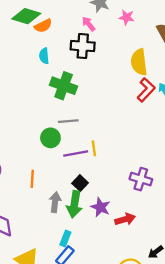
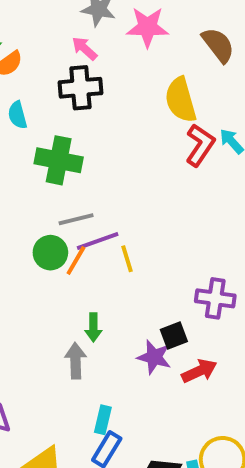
pink star: (127, 17) -> (147, 27), size x1.5
purple line: (76, 154) -> (98, 241), moved
orange line: (32, 179) -> (76, 261), moved, turned 36
black square: (80, 183) -> (174, 336), moved, turned 35
green arrow: (74, 204) -> (93, 327), moved, size x0.6

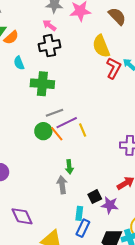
orange line: (76, 261) -> (57, 134), turned -63
black square: (174, 336) -> (95, 197), moved
purple star: (154, 357) -> (110, 205), moved

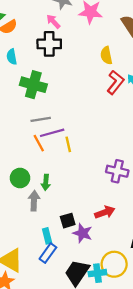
yellow semicircle: (101, 46) -> (106, 55), size x0.7
green circle: (43, 131) -> (20, 178), moved
cyan rectangle: (79, 213) -> (47, 236), turned -32

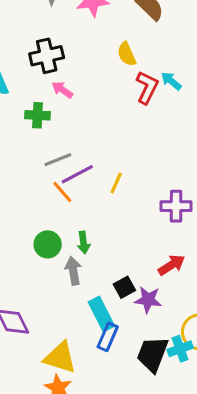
pink arrow: (53, 21) -> (62, 90), moved
green cross: (33, 85) -> (38, 115), size x0.7
yellow line: (68, 144) -> (116, 183), moved, turned 49
cyan rectangle: (47, 236) -> (101, 314), size x1.5

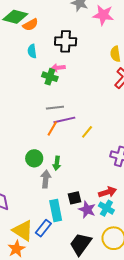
pink arrow: (62, 90) -> (58, 68), moved, turned -56
orange line: (62, 192) -> (52, 128), turned 56
blue rectangle: (108, 337) -> (43, 228), moved
cyan cross: (180, 349) -> (106, 208), moved, turned 35

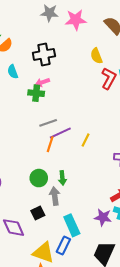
black square: (74, 198) -> (38, 213), moved

